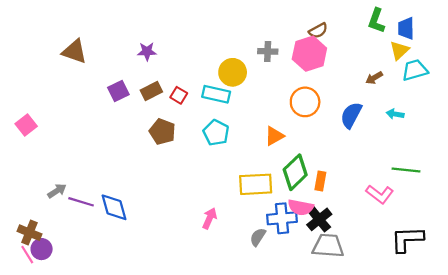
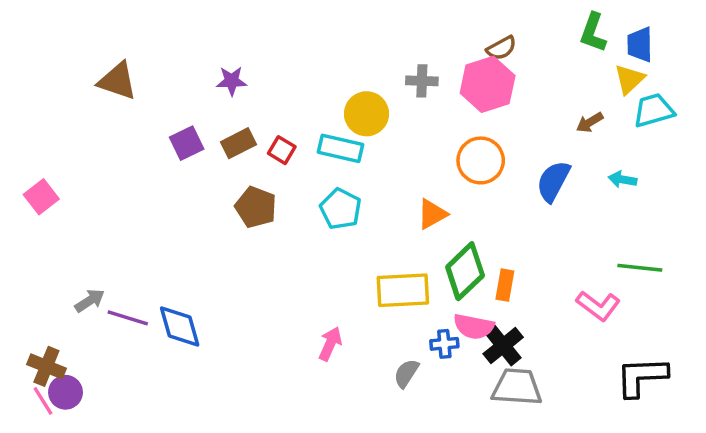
blue cross: (282, 218) -> (444, 344), size x0.6

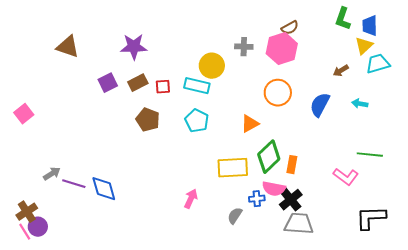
purple star: (232, 81) -> (134, 47), size x1.5
red square: (282, 150) -> (163, 87), turned -35
brown cross: (46, 366) -> (27, 212), turned 35

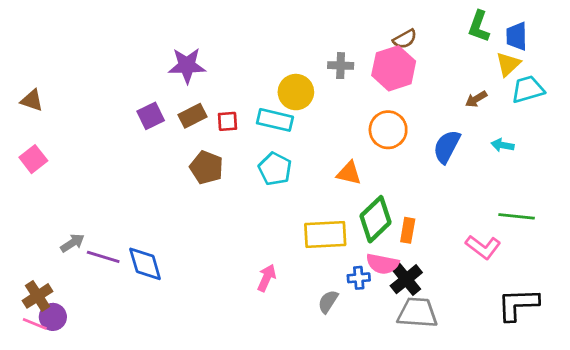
brown triangle: (68, 47) -> (32, 100), moved, size x0.7
orange triangle: (250, 124) -> (349, 173), turned 42
pink line: (25, 232) -> (35, 324), turned -36

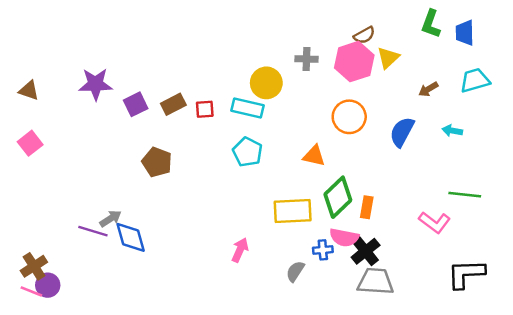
yellow triangle: (508, 64) -> (388, 58), moved
purple star: (187, 66) -> (95, 84), moved
brown pentagon: (207, 167) -> (157, 162), moved
gray arrow: (72, 243) -> (111, 219), moved

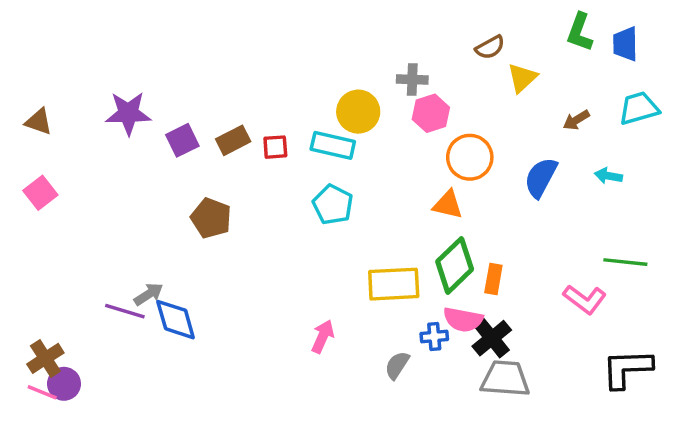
pink hexagon: (354, 62) -> (431, 113), moved, size x0.7
orange triangle: (314, 156) -> (448, 205), moved

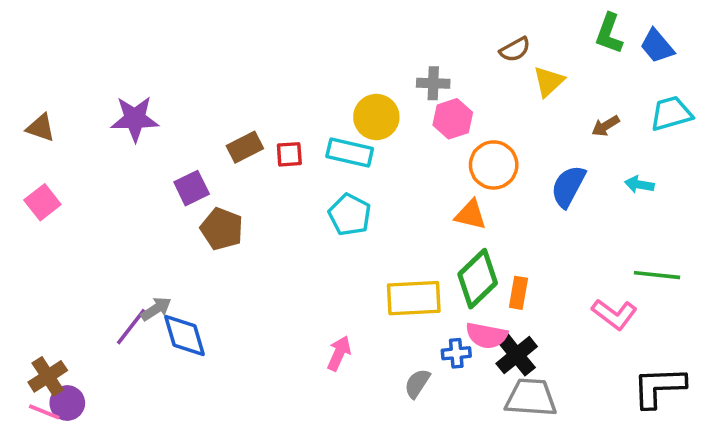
blue trapezoid: (625, 44) -> (657, 46), turned -39
purple square: (182, 140) -> (192, 188), moved
purple line: (125, 311) -> (131, 327), turned -69

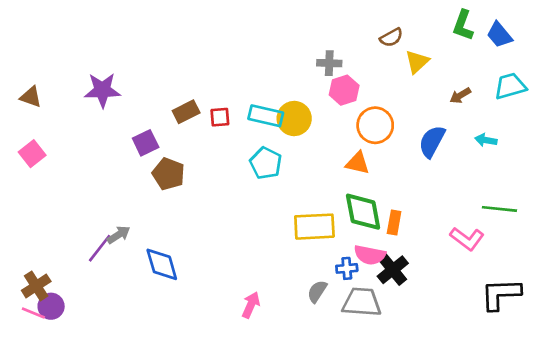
yellow circle: (376, 117) -> (294, 119), moved
green diamond: (478, 279) -> (363, 212), turned -57
blue diamond: (185, 335) -> (162, 264), moved
pink arrow: (339, 353) -> (251, 305), moved
gray trapezoid: (531, 398) -> (362, 302), moved

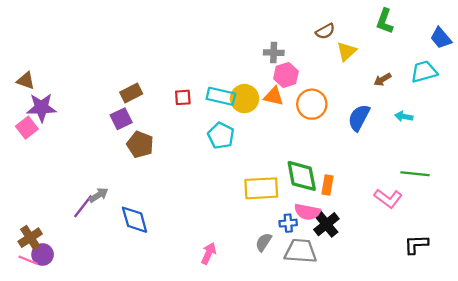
blue trapezoid: (499, 35) -> (441, 38), moved
purple star: (102, 90) -> (41, 108), moved
brown rectangle: (186, 112) -> (131, 93), moved
orange triangle: (358, 163) -> (274, 96), moved
black L-shape: (501, 294) -> (416, 244), size x0.7

